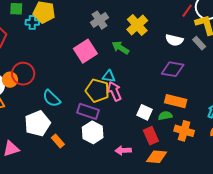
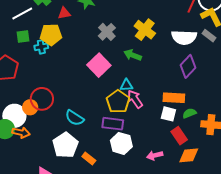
white semicircle: (174, 40) -> (184, 37), size x1.4
purple diamond: (173, 69) -> (188, 66), turned -45
yellow pentagon: (97, 91) -> (118, 102), turned 30
orange rectangle: (176, 101) -> (174, 98), moved

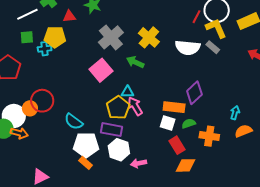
gray cross: (107, 32) -> (111, 37), size x1.4
purple diamond: (188, 66) -> (194, 93), moved
white pentagon: (65, 145) -> (86, 145), moved, turned 30
pink arrow: (155, 155) -> (139, 163), moved

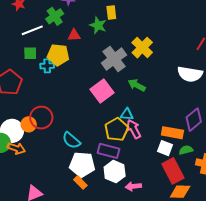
yellow cross: (149, 37) -> (142, 48), moved
red rectangle: (177, 145) -> (173, 171), size x1.4

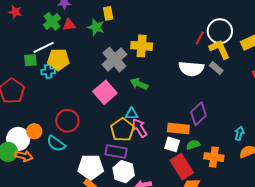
white line: (32, 30) -> (44, 47), moved
red triangle: (74, 35) -> (69, 25), moved
yellow cross: (142, 48) -> (142, 46), turned -35
red circle: (41, 118) -> (67, 121), moved
cyan semicircle: (71, 140) -> (56, 144), moved

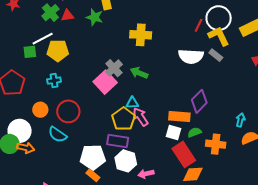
gray cross: (114, 59) -> (114, 68), moved, size x0.7
cyan cross: (48, 71) -> (54, 81), moved
orange circle: (34, 131) -> (40, 110), moved

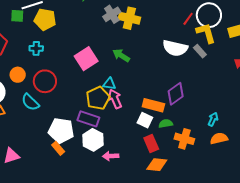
gray cross: (114, 68) -> (112, 14), moved
red rectangle: (184, 154) -> (151, 143), size x0.7

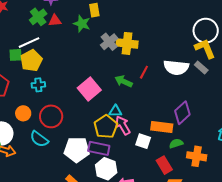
yellow pentagon: (45, 19) -> (31, 61), moved, turned -30
red line: (188, 19) -> (144, 72), moved
white square: (145, 120) -> (143, 141), moved
white pentagon: (61, 131) -> (77, 150), moved

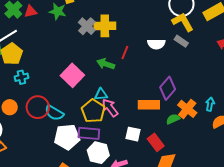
white semicircle: (176, 67) -> (156, 44), size x0.7
cyan semicircle: (39, 139) -> (54, 113), moved
white square: (143, 141) -> (133, 134), moved
green semicircle: (176, 143) -> (173, 119), moved
orange cross: (197, 156) -> (187, 109), moved, turned 36

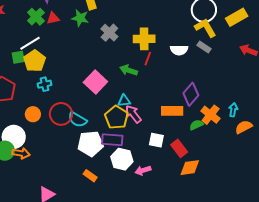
yellow cross: (105, 26) -> (144, 39), moved

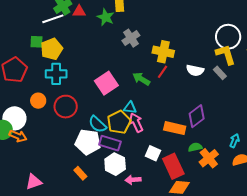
white line: (30, 43) -> (53, 19), moved
cyan cross: (44, 84) -> (56, 74), size x1.5
orange cross: (211, 115) -> (209, 158), moved
cyan semicircle: (77, 120) -> (97, 124), moved
red rectangle: (179, 148) -> (173, 166), size x1.4

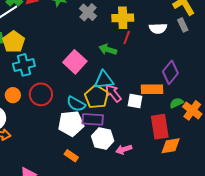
gray rectangle: (220, 73) -> (183, 25), turned 32
cyan triangle: (130, 108) -> (104, 80), size x1.5
white square: (153, 153) -> (135, 101), moved
red rectangle: (173, 166) -> (160, 127), turned 30

